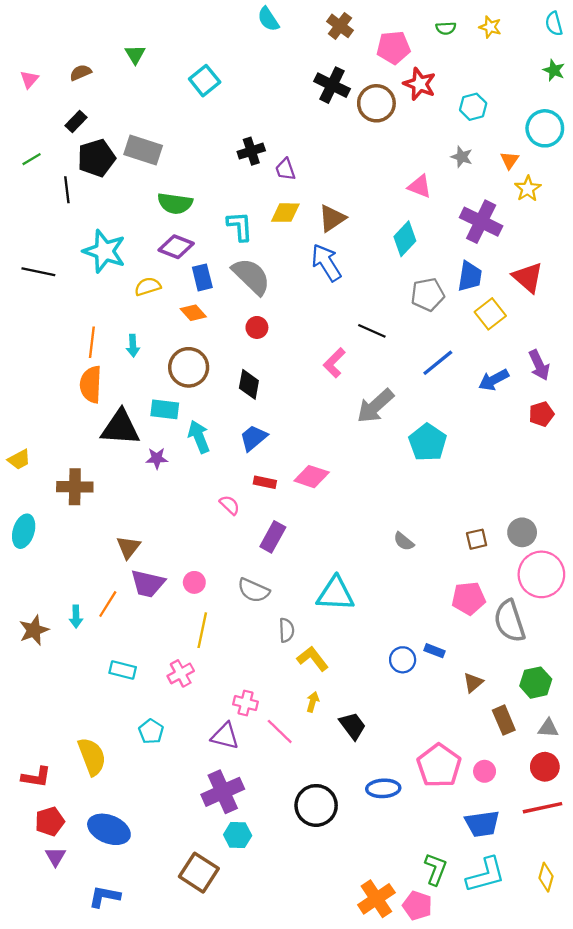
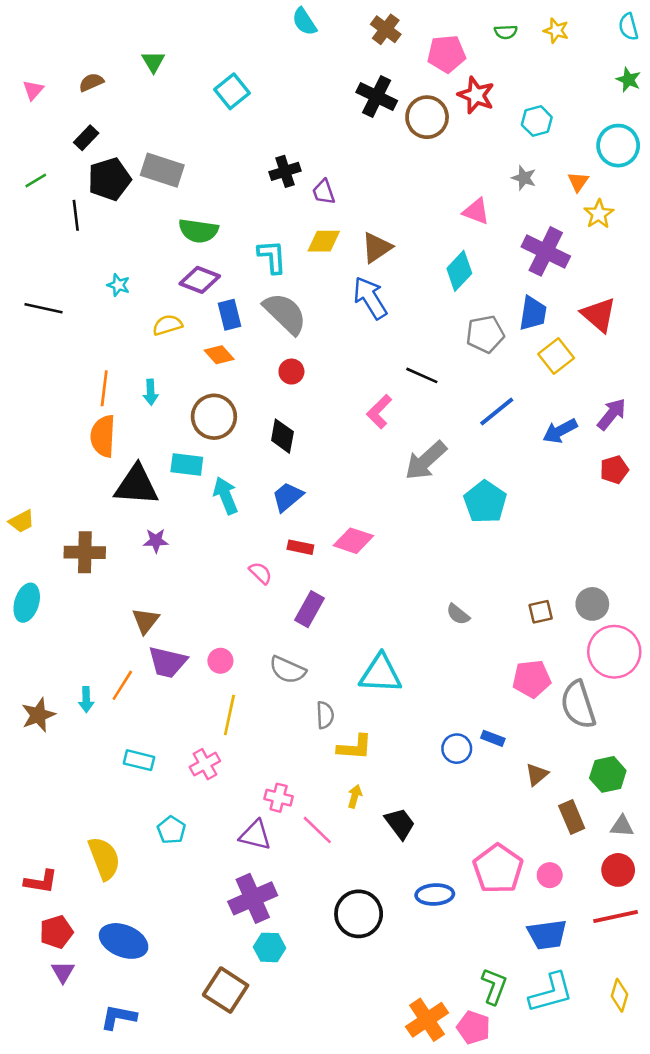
cyan star: (104, 251) -> (118, 285), size x0.5
purple arrow: (539, 365) -> (612, 414), turned -116
purple star: (157, 458) -> (156, 541), moved
yellow L-shape: (313, 659) -> (355, 747), turned 132

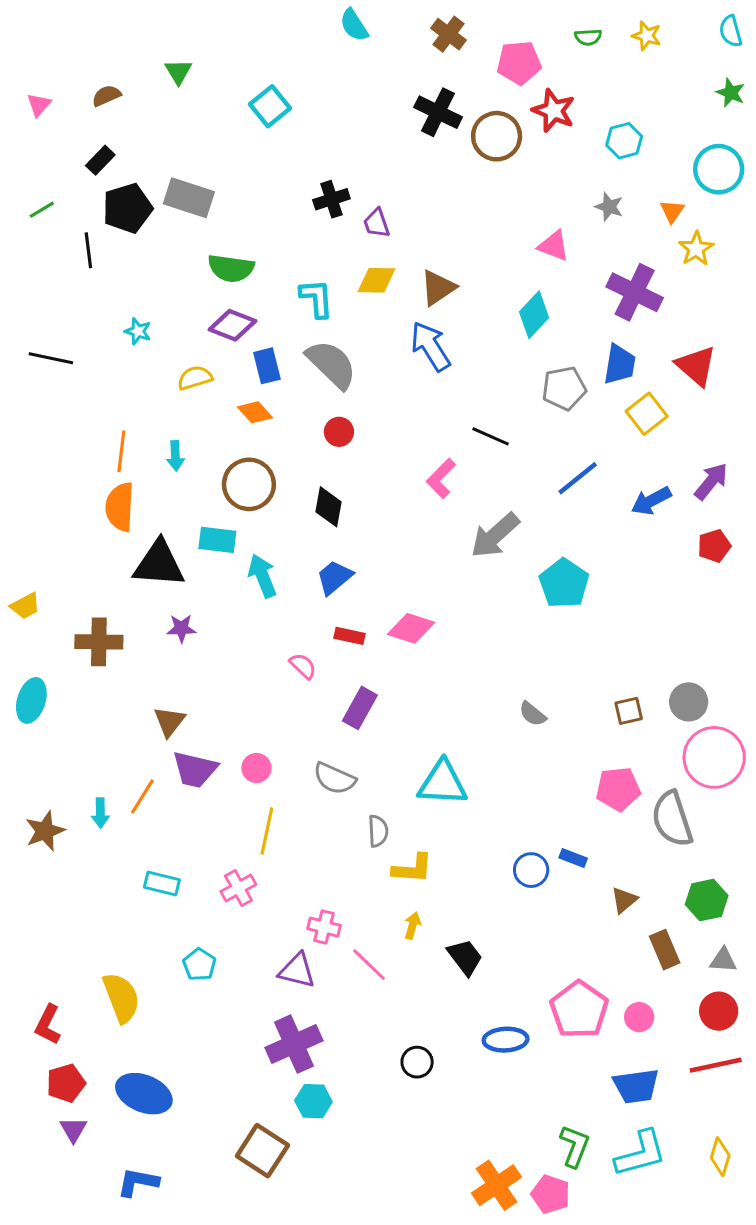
red L-shape: (41, 882) -> (48, 1025), turned 108
black circle: (359, 914) -> (417, 1062), size x0.6

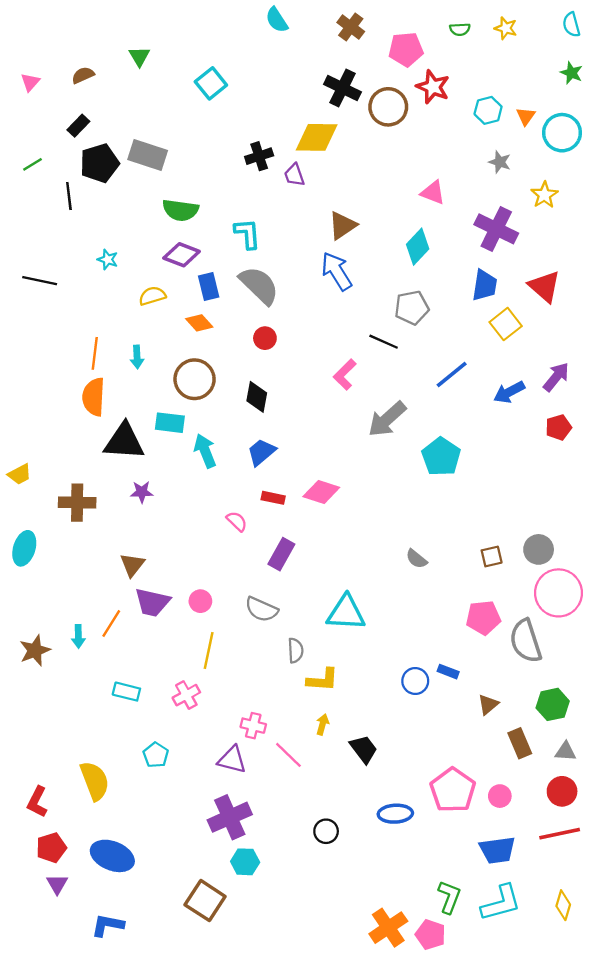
gray star: (609, 207) -> (500, 162), moved
orange triangle: (672, 211) -> (526, 116), moved
yellow diamond: (376, 280) -> (317, 137), moved, size x1.4
gray pentagon: (564, 388) -> (412, 308), moved

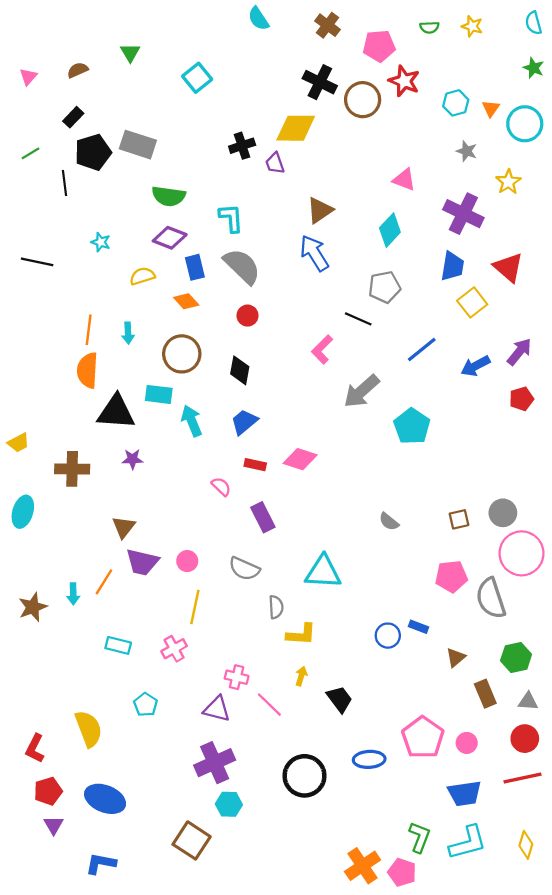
purple rectangle: (281, 554) -> (263, 517), turned -56
black circle: (326, 831) -> (304, 776), size x1.8

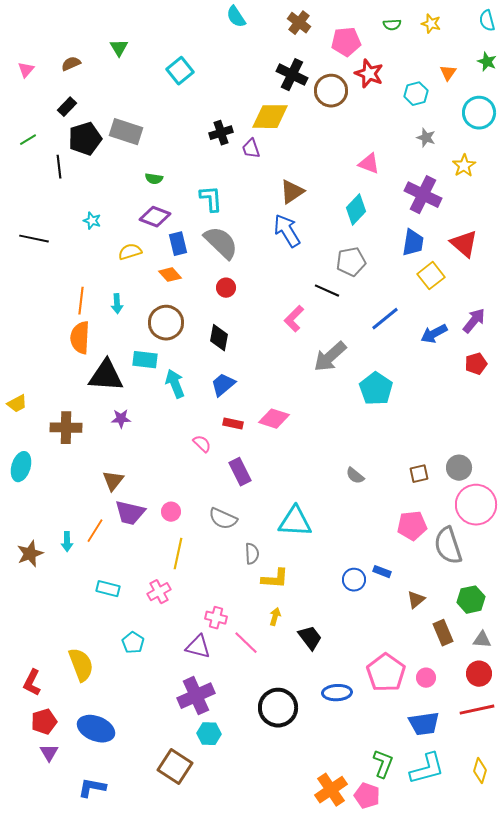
orange triangle: (491, 108) -> (448, 73), moved
green semicircle: (169, 196) -> (154, 179), size x0.6

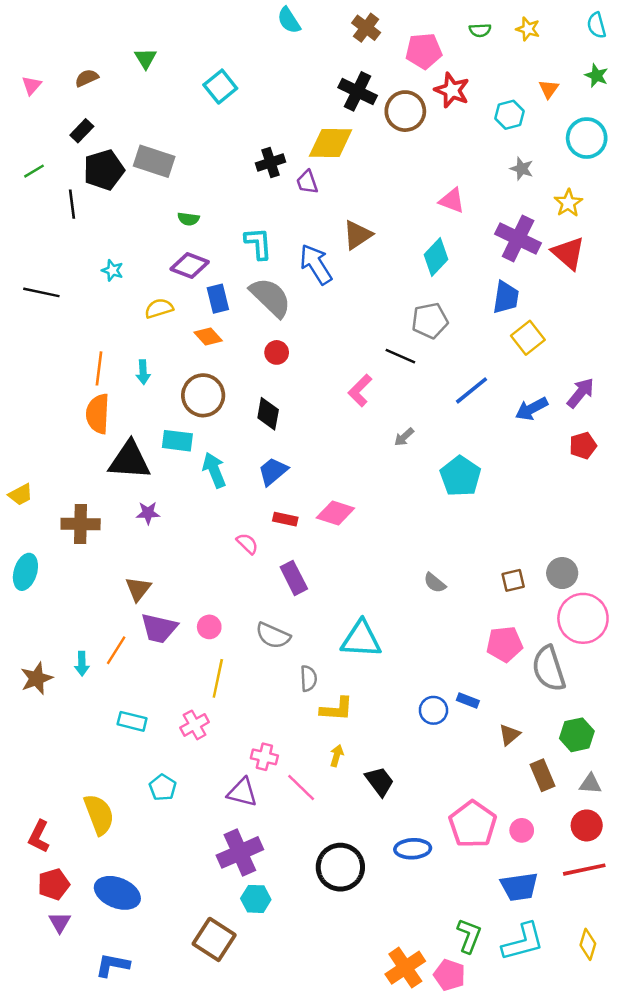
blue arrow: (287, 231) -> (316, 264), moved
red triangle: (464, 244) -> (568, 253), moved
gray arrow: (330, 357) -> (404, 437), size x0.5

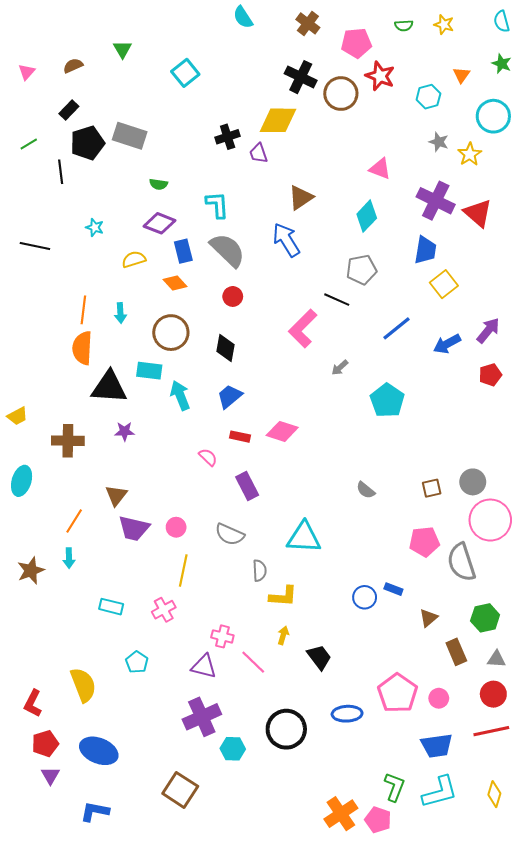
yellow star: (568, 203) -> (470, 154), moved
blue arrow: (316, 264) -> (286, 240), moved
pink L-shape: (360, 390) -> (303, 328), size x1.4
orange line: (116, 650) -> (74, 521), moved
cyan hexagon: (256, 899) -> (233, 749), moved

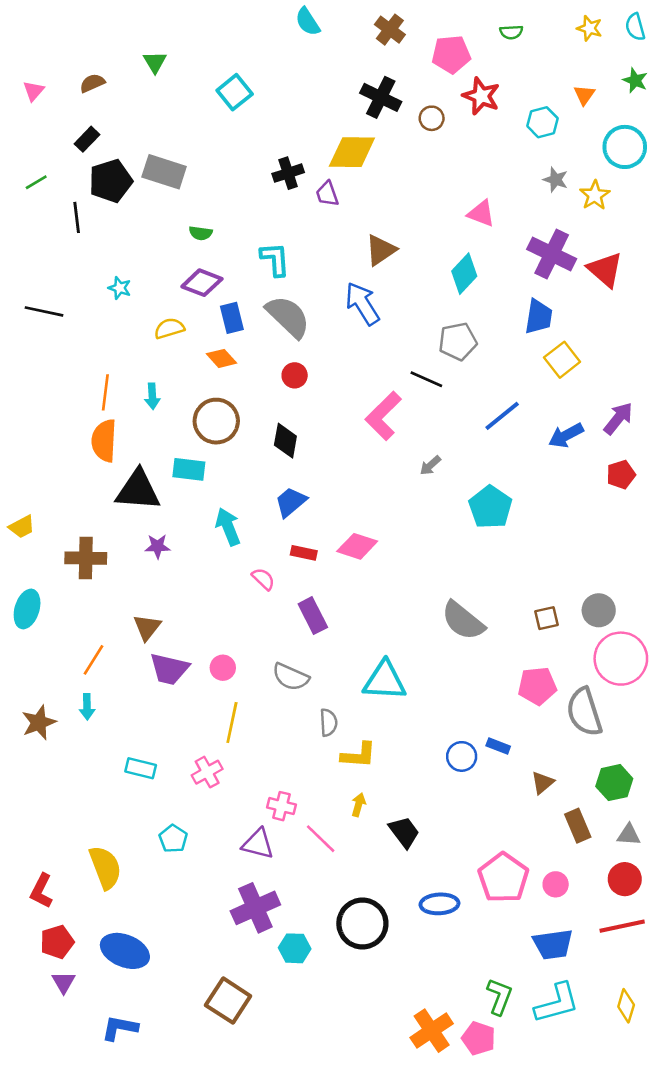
yellow star: (444, 24) -> (590, 28), moved
brown circle: (341, 94) -> (432, 118), size x0.6
cyan arrow: (180, 395) -> (228, 527), moved
gray semicircle: (366, 490) -> (463, 621), size x1.8

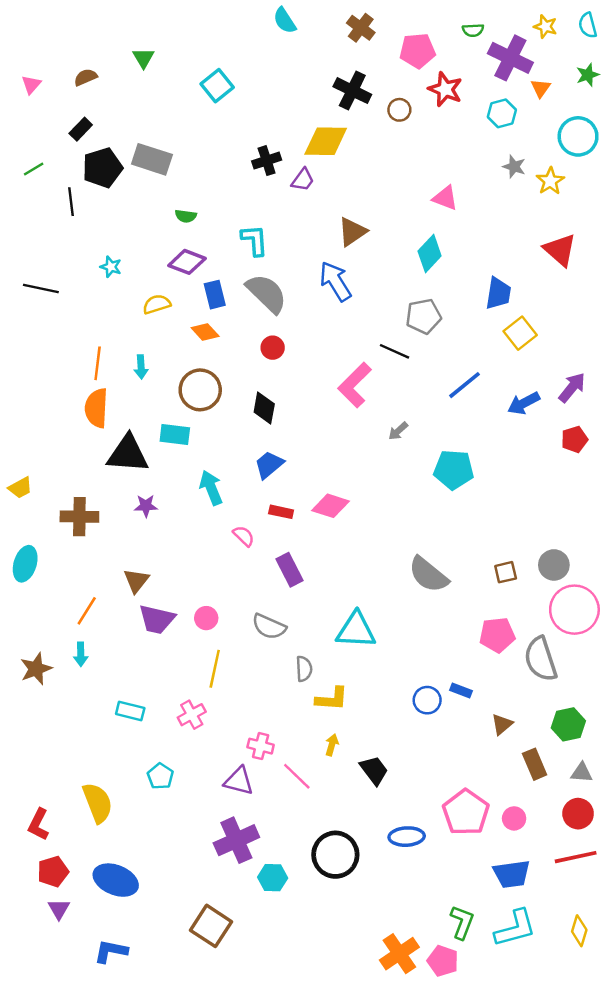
green star: (635, 80) -> (588, 75), turned 30
purple trapezoid: (327, 194) -> (303, 180), turned -125
purple cross: (552, 254) -> (510, 58), moved
cyan pentagon: (490, 507) -> (454, 470), turned -30

